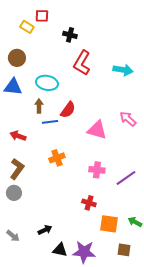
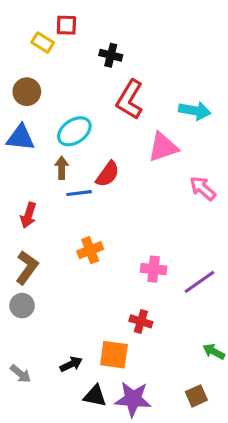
cyan ellipse: (47, 83) -> (74, 131), turned -45
pink triangle: (97, 130) -> (163, 147), moved, turned -35
red arrow: (18, 136) -> (28, 215), turned -91
orange square: (109, 224) -> (114, 355), moved
brown square: (124, 250) -> (196, 396), turned -32

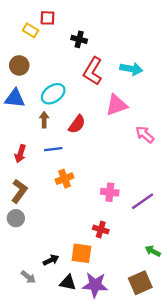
cyan arrow: (195, 111) -> (131, 69), moved
blue line: (79, 193) -> (53, 149), moved
gray arrow: (20, 374) -> (28, 277), moved
brown square: (196, 396) -> (140, 283), size x1.5

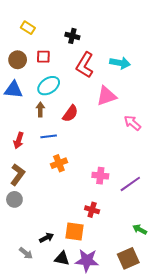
red square: (48, 18) -> (43, 57), moved

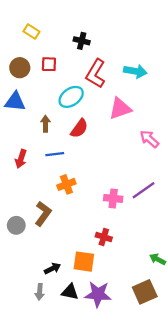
cyan ellipse: (49, 86) -> (71, 97), moved
brown L-shape: (18, 175) -> (43, 214), moved
purple line: (130, 184) -> (144, 190), moved
gray arrow: (26, 253) -> (40, 292), moved, turned 56

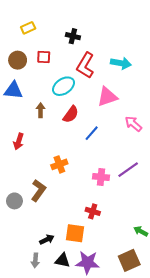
yellow rectangle: (31, 32) -> (28, 28), turned -56
blue line: (55, 154) -> (92, 133), moved, turned -42

